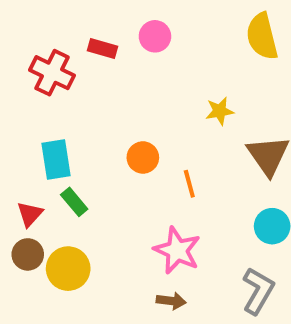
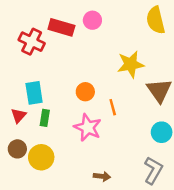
red rectangle: (102, 48) -> (61, 27), size x1.5
yellow star: (220, 111) -> (131, 64), size x1.6
green rectangle: (74, 202) -> (45, 118), turned 49
red triangle: (30, 214) -> (19, 116), moved
pink star: (177, 250) -> (88, 127), moved

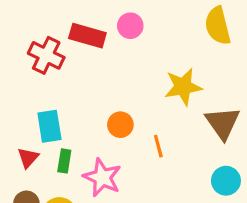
pink star: (88, 127) -> (102, 177), moved

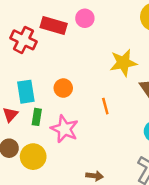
orange circle: (120, 125) -> (63, 88), moved

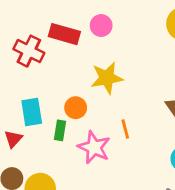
yellow star: (123, 63) -> (107, 78), moved
green rectangle: (37, 117) -> (60, 130), moved
pink star: (64, 129) -> (94, 147), moved

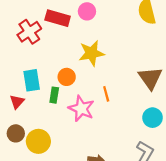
red cross: (29, 51) -> (29, 32), turned 30

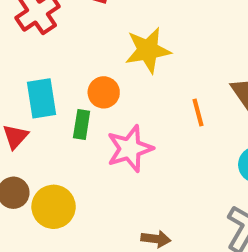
orange line: (106, 94) -> (198, 112), moved
pink star: (81, 109) -> (130, 149), turned 30

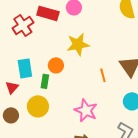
pink star: (130, 149) -> (86, 110), moved, turned -30
yellow circle: (54, 207) -> (38, 106), moved

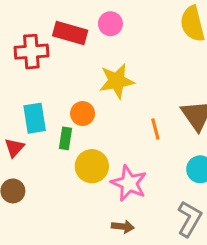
red cross: (23, 25) -> (31, 52), turned 30
yellow circle: (38, 106) -> (92, 166), moved

